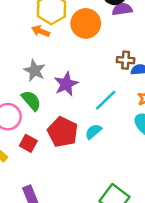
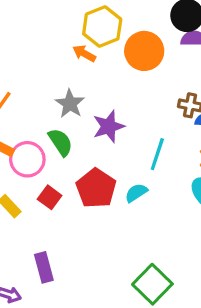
cyan line: (106, 100) -> (157, 154), turned -35

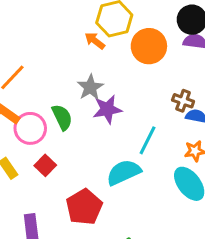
gray star: (70, 104) -> (90, 87), moved
red pentagon: (96, 188) -> (84, 207), moved
cyan semicircle: (136, 193) -> (124, 172), size x1.6

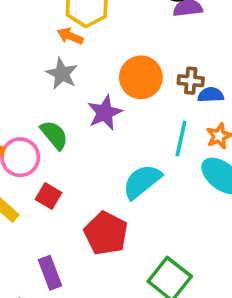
orange circle: (149, 46) -> (141, 77), moved
gray star: (90, 87) -> (62, 74), moved
cyan line: (147, 140) -> (181, 139), moved

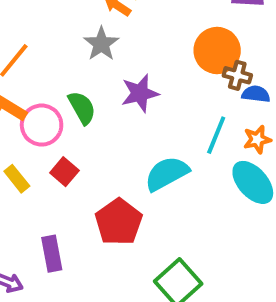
orange circle: (141, 77) -> (217, 50), moved

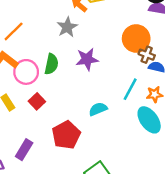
green semicircle: (82, 108) -> (51, 64), turned 36
cyan semicircle: (167, 174) -> (98, 109), size x0.7
purple rectangle: (52, 254) -> (24, 150), turned 36

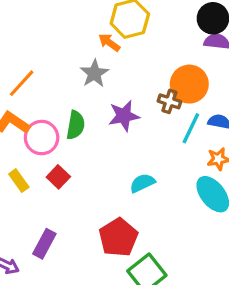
brown cross: (147, 55) -> (169, 101), moved
cyan line: (130, 89) -> (191, 128), moved
red pentagon: (66, 135) -> (118, 237), moved

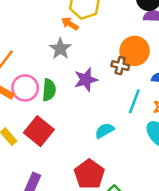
cyan line: (191, 128) -> (134, 101), moved
pink circle: (42, 138) -> (25, 88), moved
red square: (58, 177) -> (39, 131), size x1.6

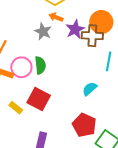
orange arrow: (70, 24) -> (56, 17), moved
brown cross: (120, 66) -> (92, 36), size x1.5
purple star: (86, 80) -> (75, 29), moved

